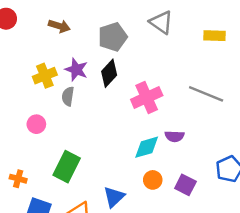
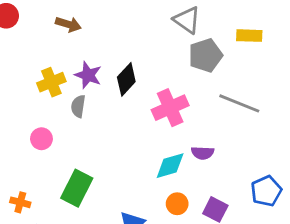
gray pentagon: (113, 37) -> (205, 55), moved

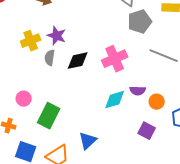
black diamond: (126, 79) -> (78, 61), moved, turned 35
pink circle: (41, 139) -> (24, 99), moved
orange circle: (177, 204) -> (157, 102), moved

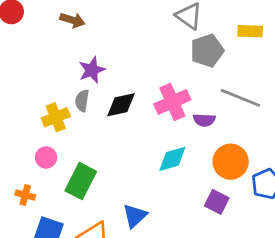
purple star: (57, 36) -> (92, 70), turned 30
yellow cross: (31, 41) -> (56, 117), moved
purple semicircle: (138, 91) -> (204, 120), moved
orange circle: (157, 102) -> (231, 162), size x1.6

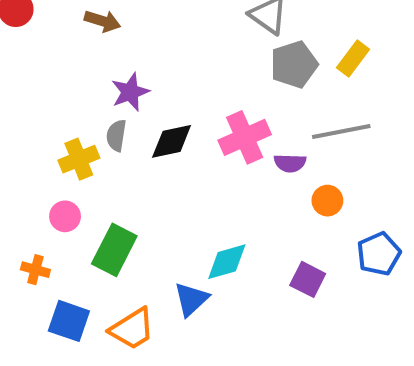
yellow rectangle: (250, 31) -> (353, 59), moved, turned -55
gray line: (240, 98) -> (341, 132), turned -33
cyan diamond: (172, 159) -> (227, 262), moved
orange circle: (231, 162) -> (327, 201), moved, size x0.6

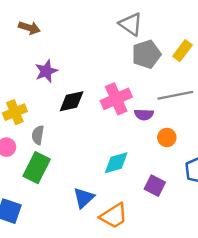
gray semicircle: (116, 135) -> (38, 135), moved
cyan diamond: (227, 262) -> (116, 163), moved
orange trapezoid: (132, 329) -> (114, 216), moved

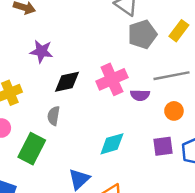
purple star: (46, 71) -> (41, 51), turned 30
gray semicircle: (38, 135) -> (54, 116), moved
orange circle: (167, 137) -> (174, 111), moved
purple square: (155, 186) -> (163, 146), moved, turned -35

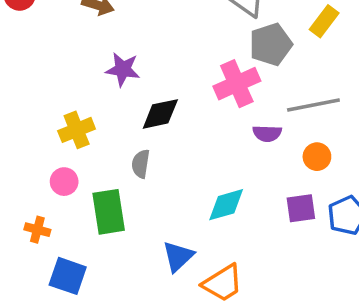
yellow rectangle: (179, 31) -> (324, 21), moved
pink cross: (112, 79) -> (237, 84), moved
green rectangle: (32, 149) -> (109, 212), turned -36

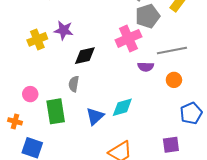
yellow cross: (77, 130) -> (37, 39), moved
purple square: (301, 208) -> (171, 145), moved
blue triangle: (178, 256) -> (95, 116), moved

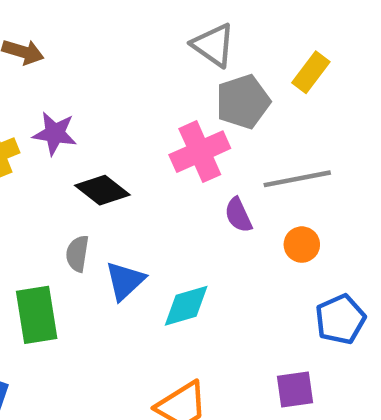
black diamond: (85, 56) -> (102, 190), turned 50
purple semicircle: (146, 67) -> (238, 215), turned 63
blue triangle: (95, 116) -> (125, 281), moved

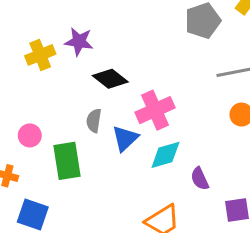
pink cross: (200, 152) -> (155, 110), moved
purple semicircle: (238, 215) -> (200, 179), moved

